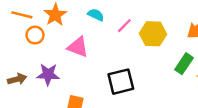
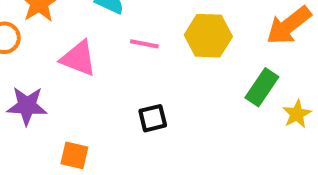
pink line: (124, 26) -> (144, 44), moved, turned 56
black square: (121, 82) -> (153, 118), size x0.6

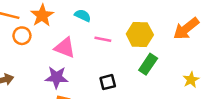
green rectangle: (262, 87) -> (148, 64), moved
purple star: (27, 106) -> (56, 77), moved

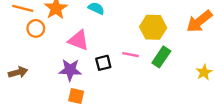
pink line: (103, 39) -> (131, 55), moved
black square: (108, 82) -> (103, 63), moved

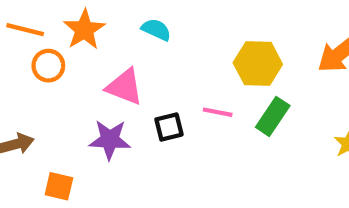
orange square: (76, 96) -> (59, 186), moved

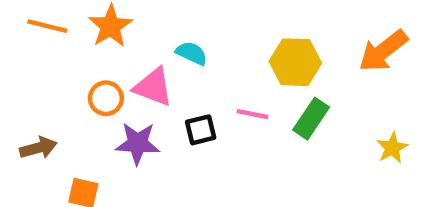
cyan semicircle: (156, 30) -> (192, 53), moved
orange circle: (48, 66) -> (106, 98), moved

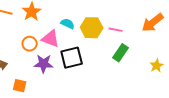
yellow hexagon: (295, 62) -> (92, 28), moved
pink line: (252, 114) -> (116, 30), moved
black square: (201, 130) -> (72, 58), size x1.6

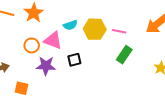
cyan semicircle: (68, 24) -> (70, 25), turned 136
black square: (72, 58) -> (74, 60), size x0.6

